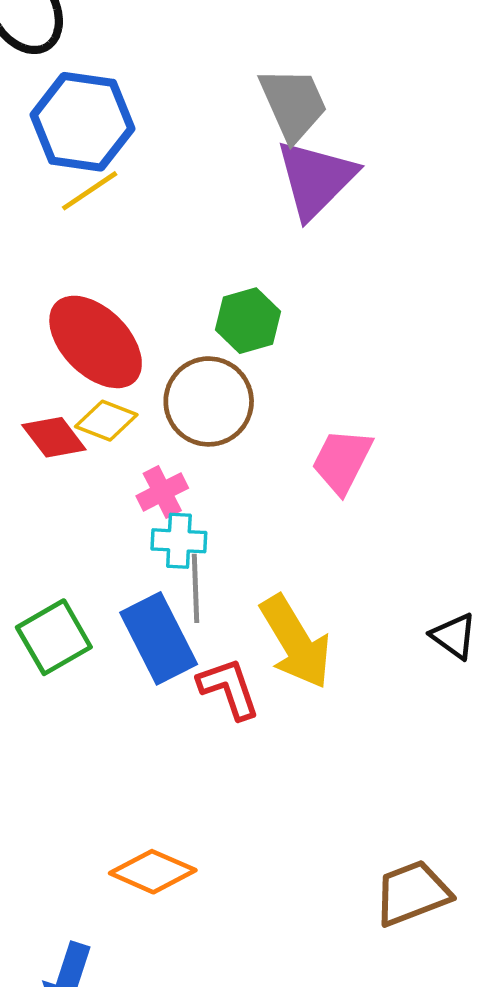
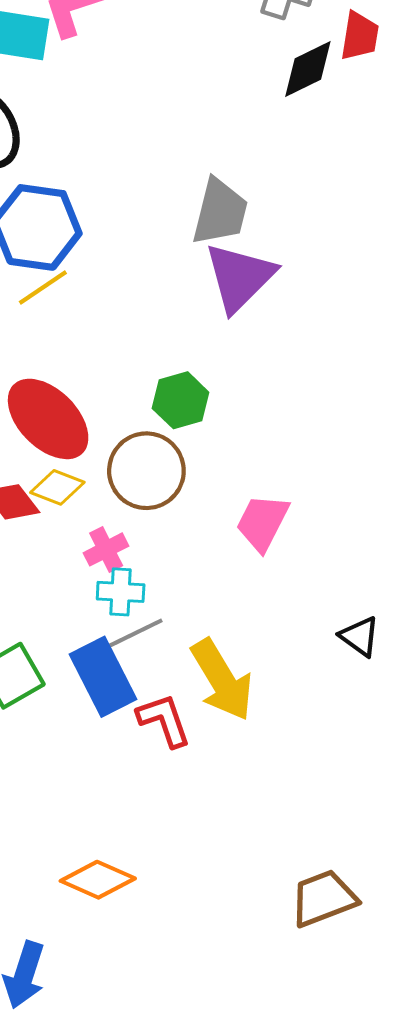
gray trapezoid: (293, 104) -> (220, 212), turned 38
gray line: (196, 588) -> (135, 633), turned 66
black triangle: (454, 636) -> (360, 636), moved

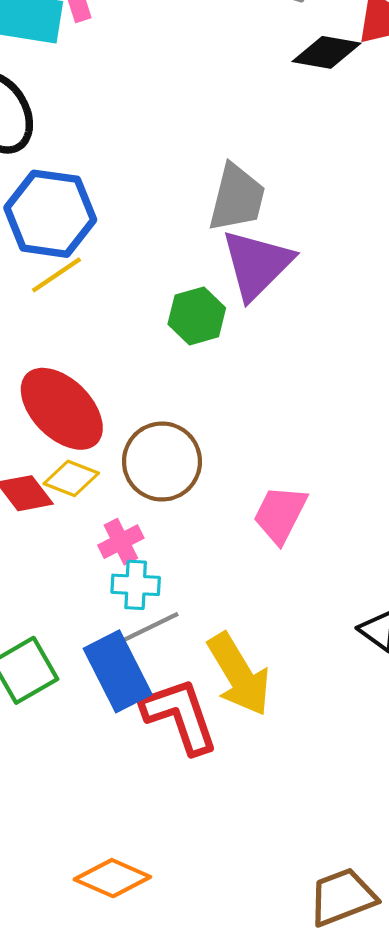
black diamond: (308, 69) -> (326, 52), turned 36
green hexagon: (181, 400) -> (197, 316), moved
red L-shape: (164, 720) -> (180, 716), size x1.4

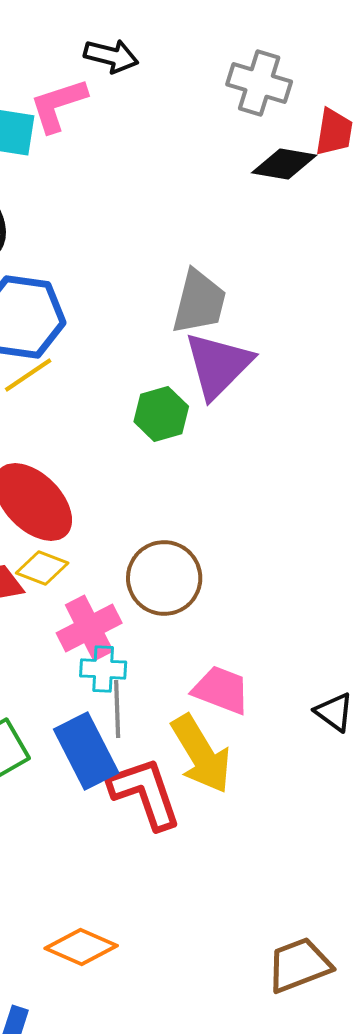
brown circle: (162, 462) -> (164, 578), moved
pink trapezoid: (280, 514) -> (221, 690), moved, turned 84
pink cross: (121, 542) -> (89, 628), size x1.5
gray line: (150, 627) -> (117, 709), turned -66

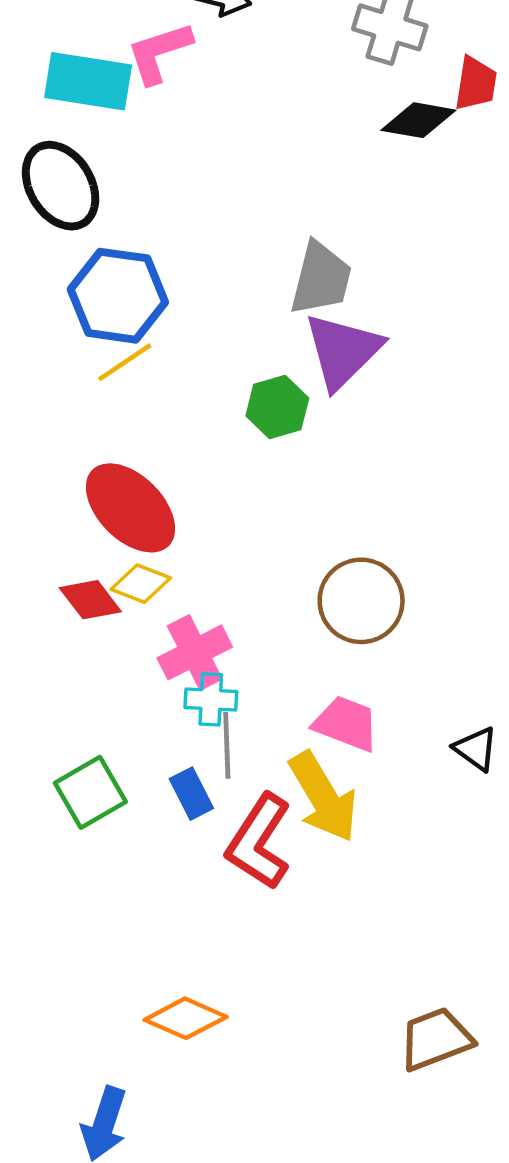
brown circle: (164, 578) -> (361, 601), moved
blue rectangle: (86, 751) -> (191, 794), size x0.6
red L-shape: (145, 793) -> (259, 842), turned -128

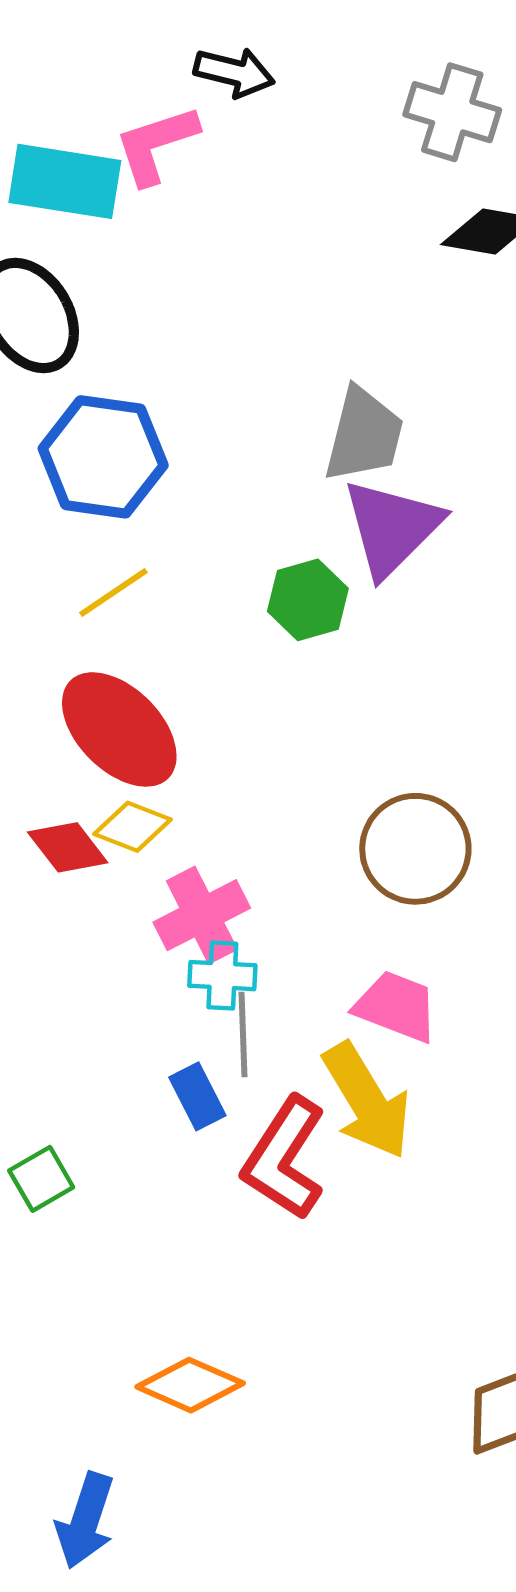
yellow line: (125, 362) -> (113, 592), moved
green square: (90, 792) -> (41, 1179), moved, size x0.7

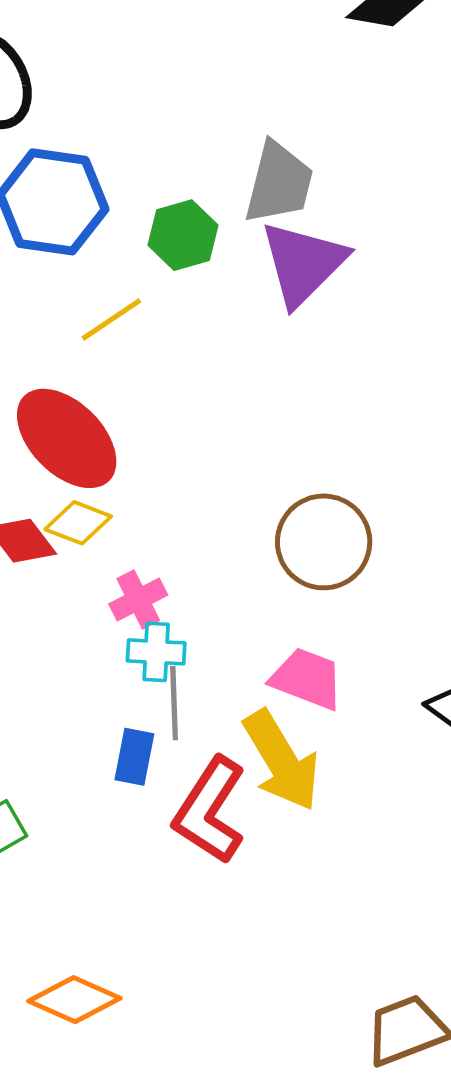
yellow line: (113, 592) -> (111, 320), moved
green hexagon: (308, 600) -> (183, 235), moved
pink cross: (202, 915) -> (138, 599), size x0.7
blue rectangle: (197, 1096) -> (134, 757), turned 38
orange diamond: (190, 1385) -> (74, 1000), moved

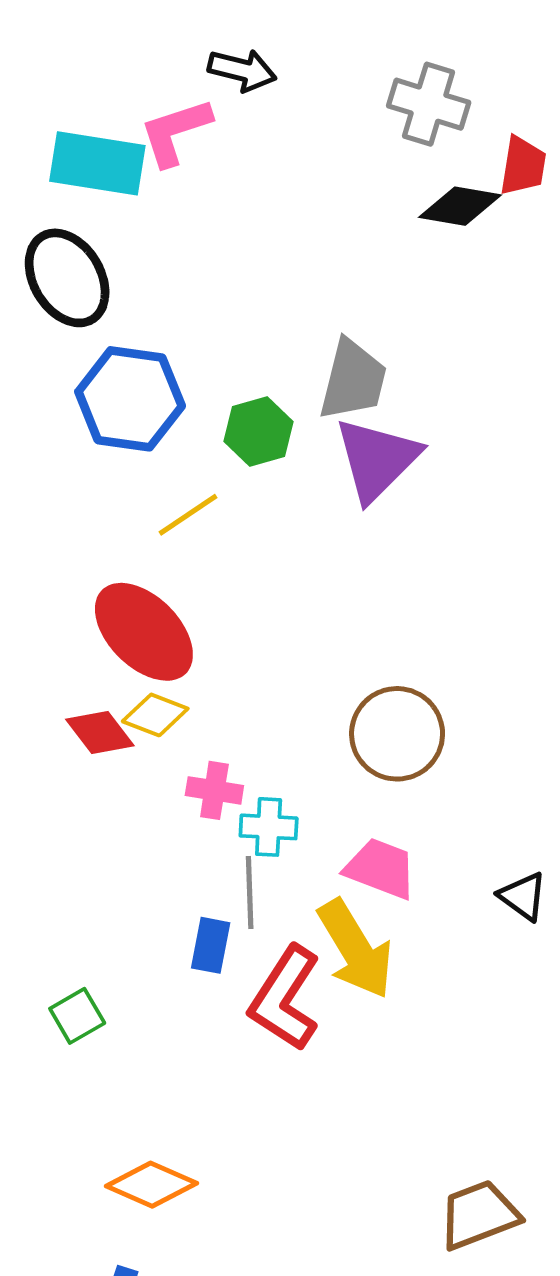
pink cross: (138, 599) -> (214, 790), turned 36
cyan cross: (156, 652) -> (269, 827), moved

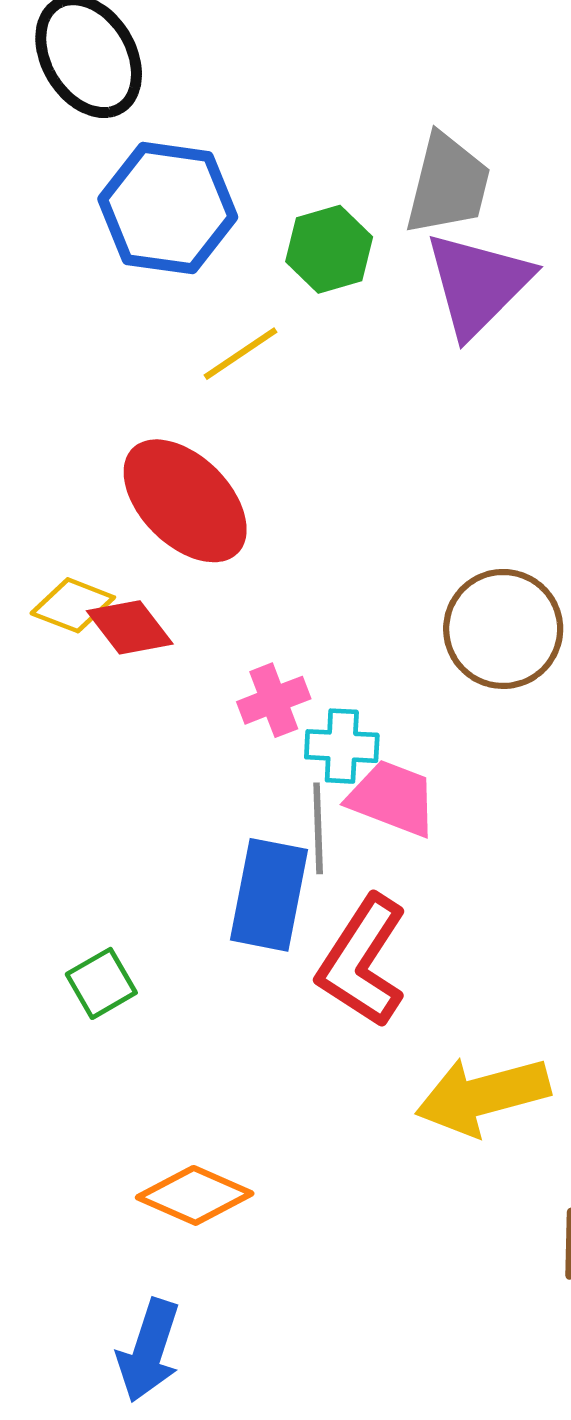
yellow diamond: (155, 715) -> (73, 605), moved
pink cross: (214, 790) -> (274, 700), turned -30
pink trapezoid: (381, 869) -> (392, 798), moved
blue rectangle: (211, 945) -> (269, 895), size x1.6
yellow arrow: (355, 949) -> (483, 1096), moved, turned 106

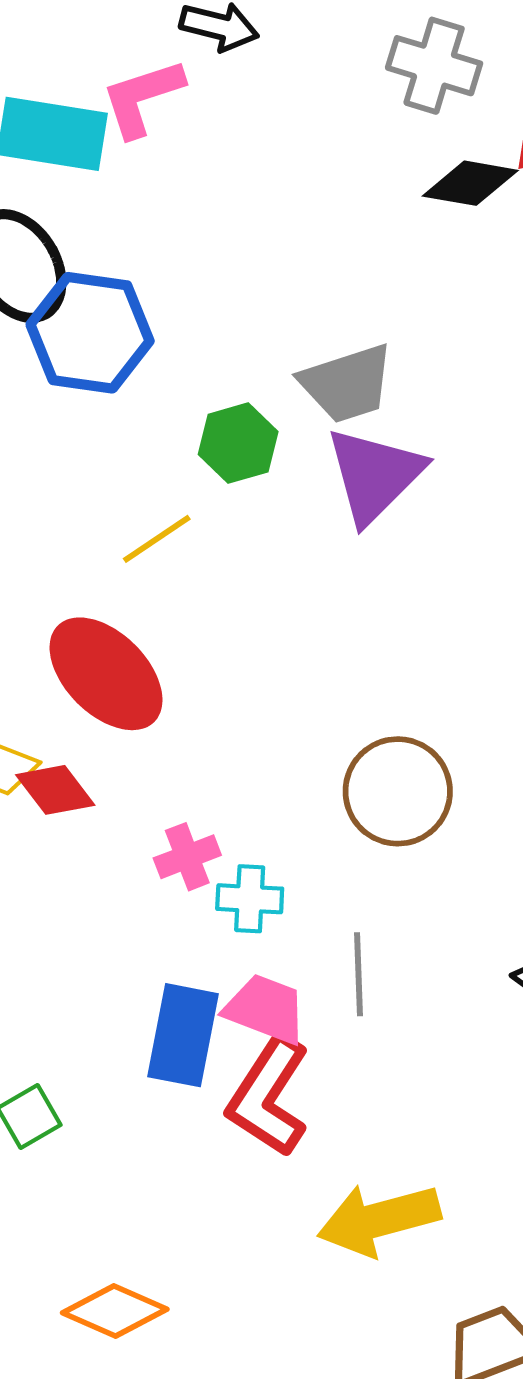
gray trapezoid: (448, 184) -> (347, 384), turned 58
blue hexagon: (168, 208) -> (90, 333), moved
pink trapezoid: (392, 798) -> (266, 1009), moved
gray line: (318, 828) -> (359, 974), moved

